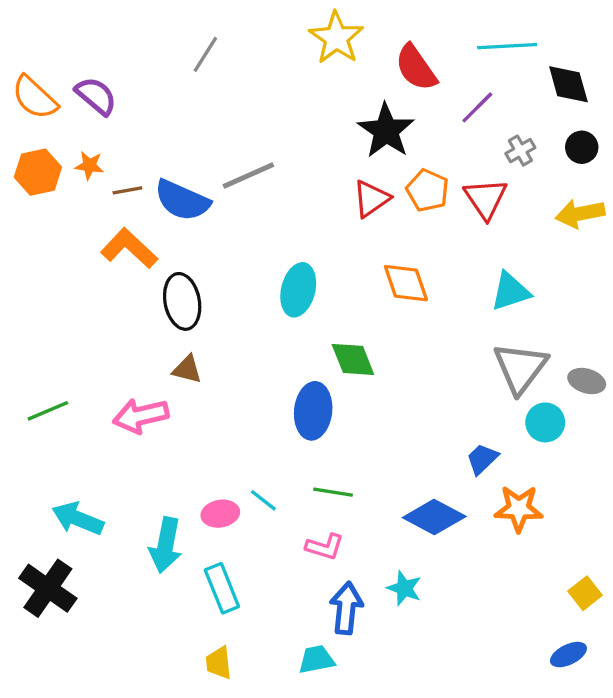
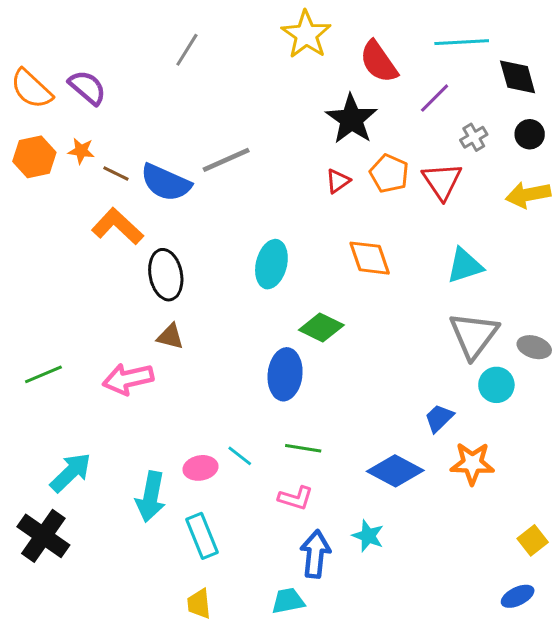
brown line: (127, 190) -> (116, 174), turned 36
red triangle: (371, 199) -> (338, 181), size x0.7
green diamond: (353, 359) -> (321, 328), turned -42
cyan arrow: (78, 519) -> (71, 472), turned 114

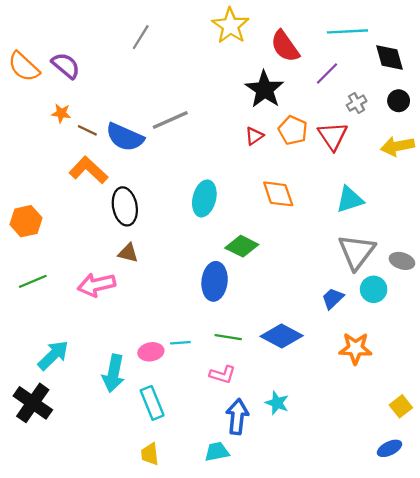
orange hexagon: (34, 157) -> (26, 221), moved
blue trapezoid: (439, 418) -> (333, 298), moved
cyan line: (240, 456) -> (180, 343), turned -42
blue diamond: (395, 471) -> (282, 336), moved

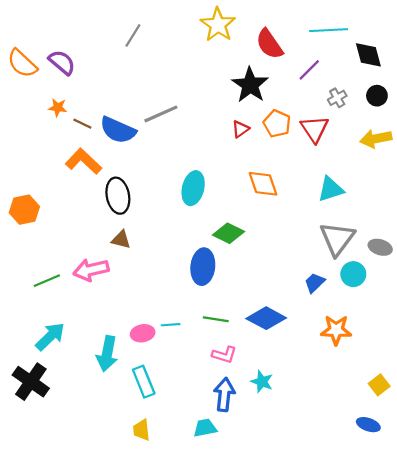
green line: (33, 281) -> (47, 281), moved
pink L-shape: (222, 375) -> (224, 355), moved
blue ellipse: (389, 448) -> (368, 425), turned 45

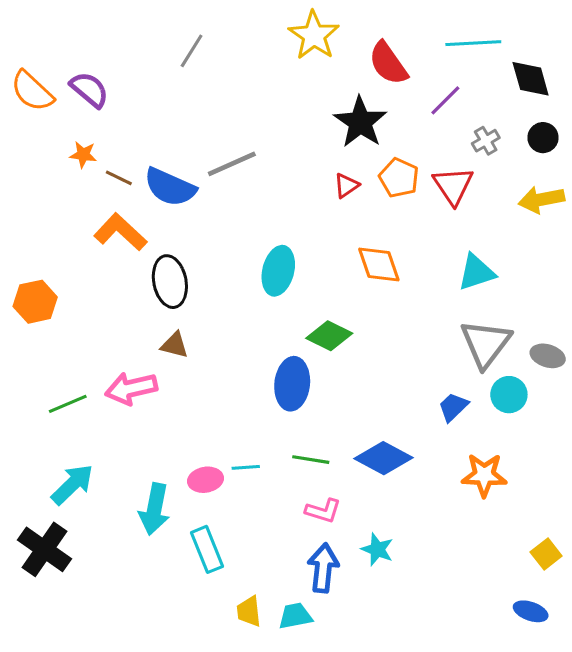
yellow trapezoid: (142, 430) -> (249, 611), moved

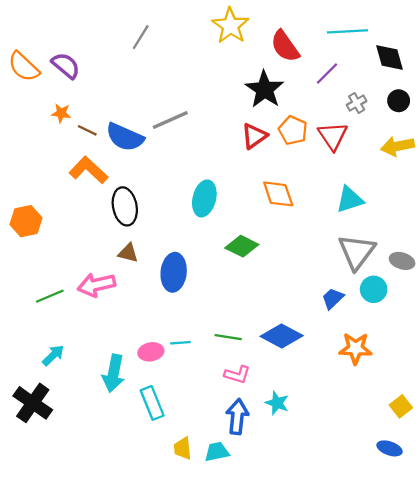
red triangle: (346, 186) -> (254, 136), size x1.4
blue ellipse: (292, 384) -> (174, 272), moved
cyan arrow: (72, 484) -> (53, 355), size x0.7

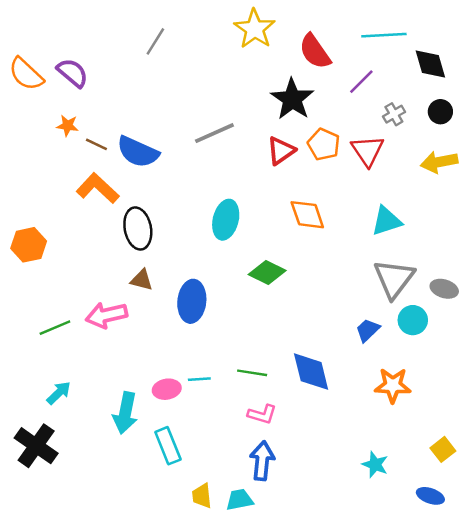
gray line: (170, 120) -> (214, 133), moved
blue diamond: (282, 336) -> (311, 372), turned 48
cyan star: (277, 403) -> (375, 465), moved

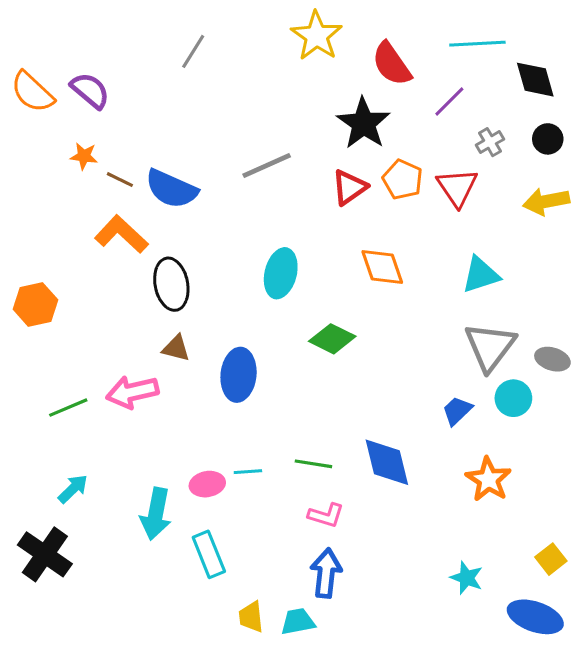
orange star: (393, 385) -> (488, 479), turned 30
blue ellipse: (430, 496) -> (535, 617), size x1.6

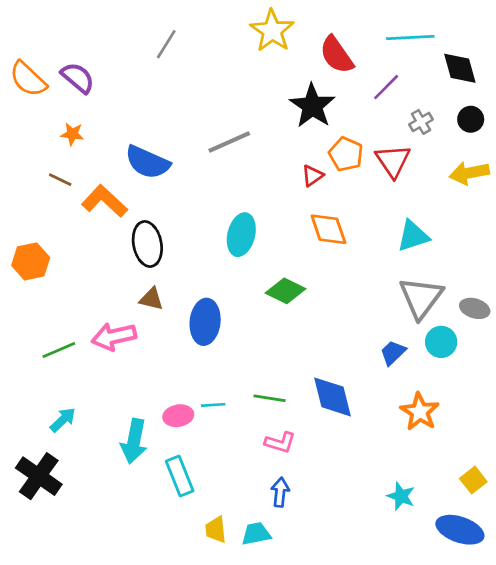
brown line: (120, 180) -> (60, 180), moved
red triangle: (349, 187) -> (312, 176), moved, size x0.7
blue arrow: (326, 573) -> (280, 492), size x0.7

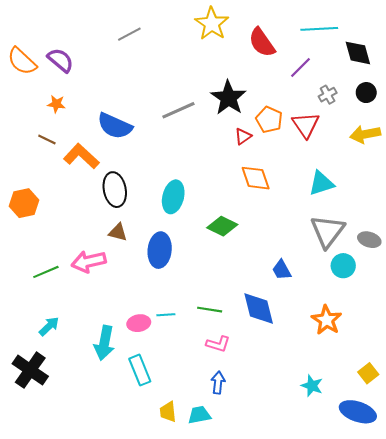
gray line: (166, 44) -> (129, 34), turned 30
black star: (312, 106) -> (228, 98), moved
cyan ellipse: (241, 235) -> (173, 197), moved
blue trapezoid: (393, 353) -> (282, 270), moved, turned -75

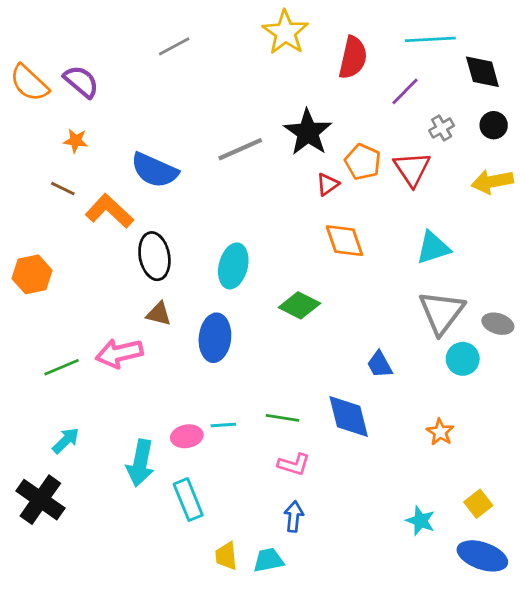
red semicircle: (262, 42) -> (353, 58), turned -132
orange star: (327, 320) -> (440, 432), size x0.7
yellow square: (368, 373) -> (478, 504), moved

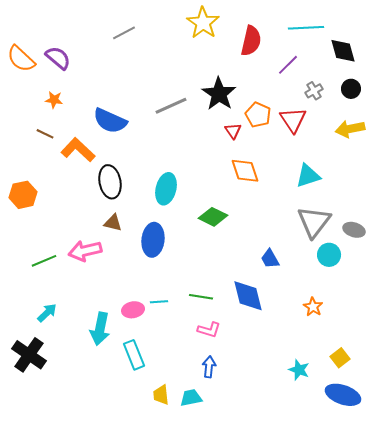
red triangle: (328, 184) -> (233, 131), turned -30

